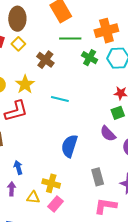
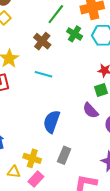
green line: (70, 38) -> (56, 14), turned -55
brown cross: (45, 60) -> (42, 41), moved
gray rectangle: (98, 177) -> (64, 155), moved, turned 36

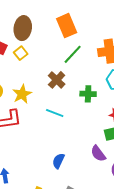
green cross: (75, 34) -> (88, 94), moved, turned -35
blue semicircle: (52, 122) -> (58, 161), size x0.7

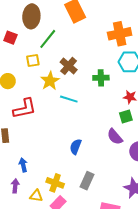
yellow square: (21, 53) -> (33, 60), moved, turned 32
green line: (73, 54) -> (48, 39), moved
yellow star: (22, 94) -> (50, 81), moved

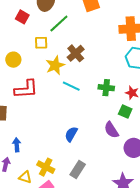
green cross: (101, 78) -> (106, 88), moved
green square: (126, 117) -> (125, 111), turned 32

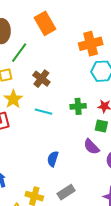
yellow star: (55, 65) -> (13, 99), moved
gray rectangle: (78, 169) -> (66, 192), turned 36

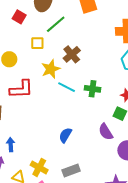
yellow star: (13, 99) -> (51, 69), moved
green cross: (78, 106) -> (92, 89), moved

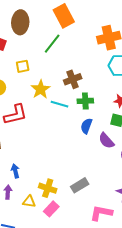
green line: (56, 24) -> (52, 44), moved
brown cross: (72, 54) -> (73, 79), moved, turned 30
blue semicircle: (65, 135) -> (86, 126), moved

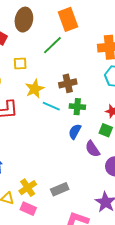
yellow cross: (48, 188) -> (28, 188), turned 30
pink rectangle: (51, 209) -> (28, 209), turned 63

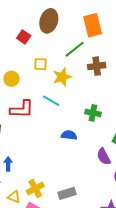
brown cross: (68, 83) -> (97, 66), moved
yellow star: (35, 89) -> (62, 77), moved
cyan line: (51, 106) -> (51, 101), moved
blue semicircle: (75, 132) -> (69, 135), moved, turned 63

